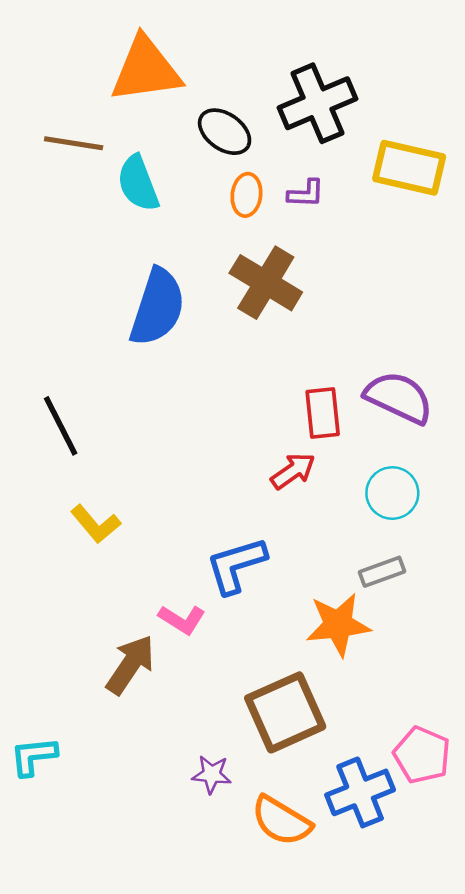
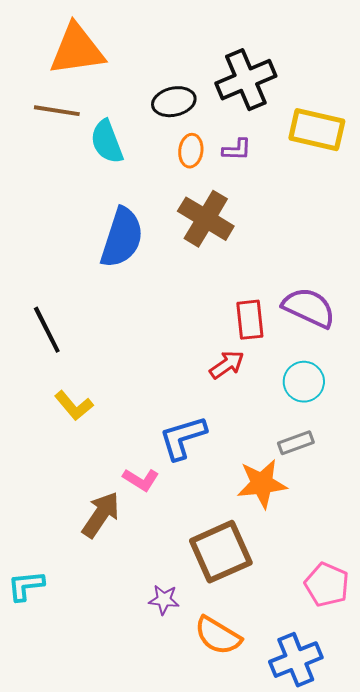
orange triangle: (146, 70) -> (77, 50), moved
black ellipse: (225, 132) -> (174, 102), turned -48
blue cross: (360, 792) -> (296, 660), moved

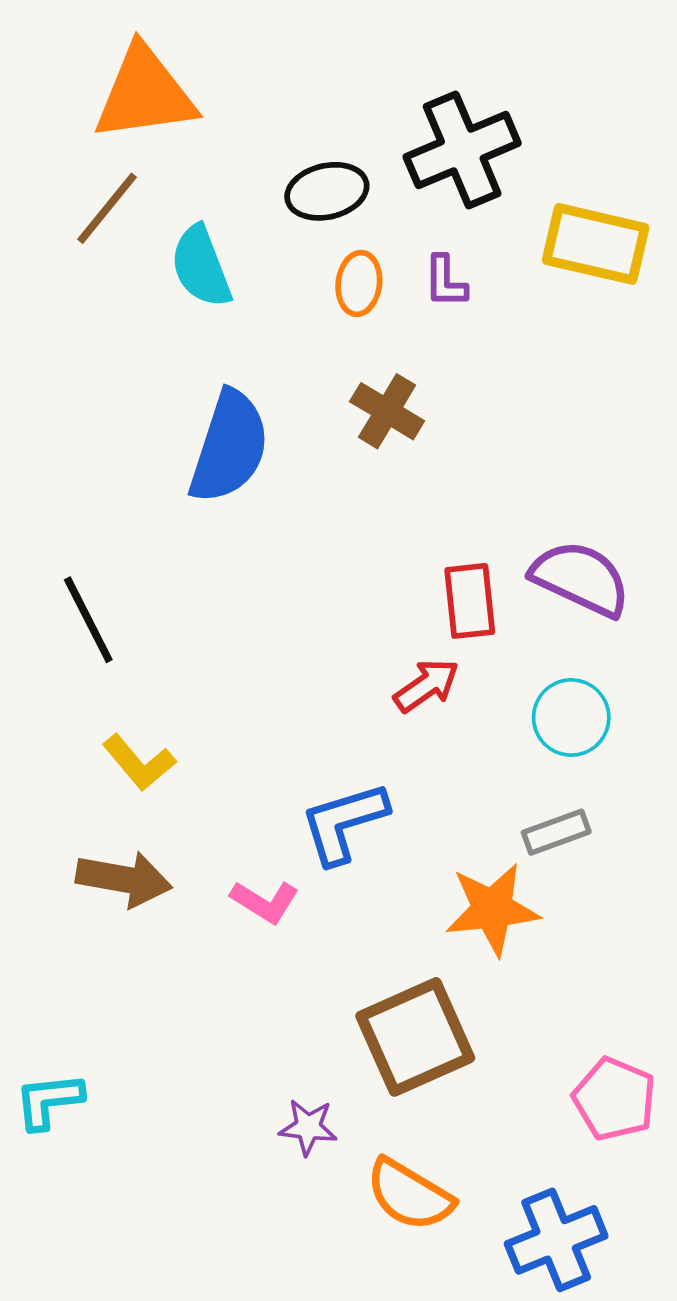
brown line: (57, 111) -> (107, 208), turned -60
purple L-shape: (237, 150) -> (445, 282), turned 88
brown cross: (206, 219) -> (387, 411), size x0.7
brown arrow: (101, 515) -> (124, 879), moved, turned 66

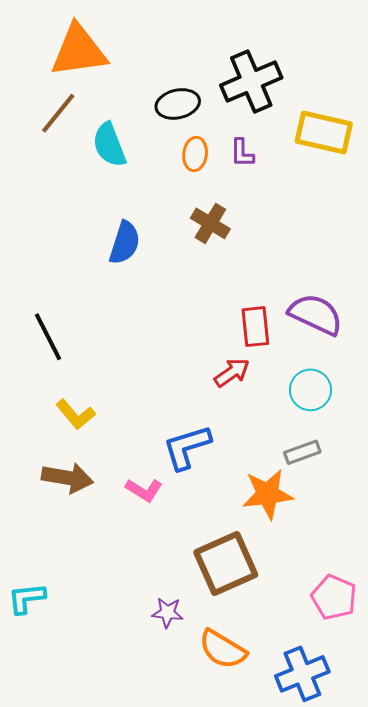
blue semicircle: (229, 447) -> (125, 243), size x0.7

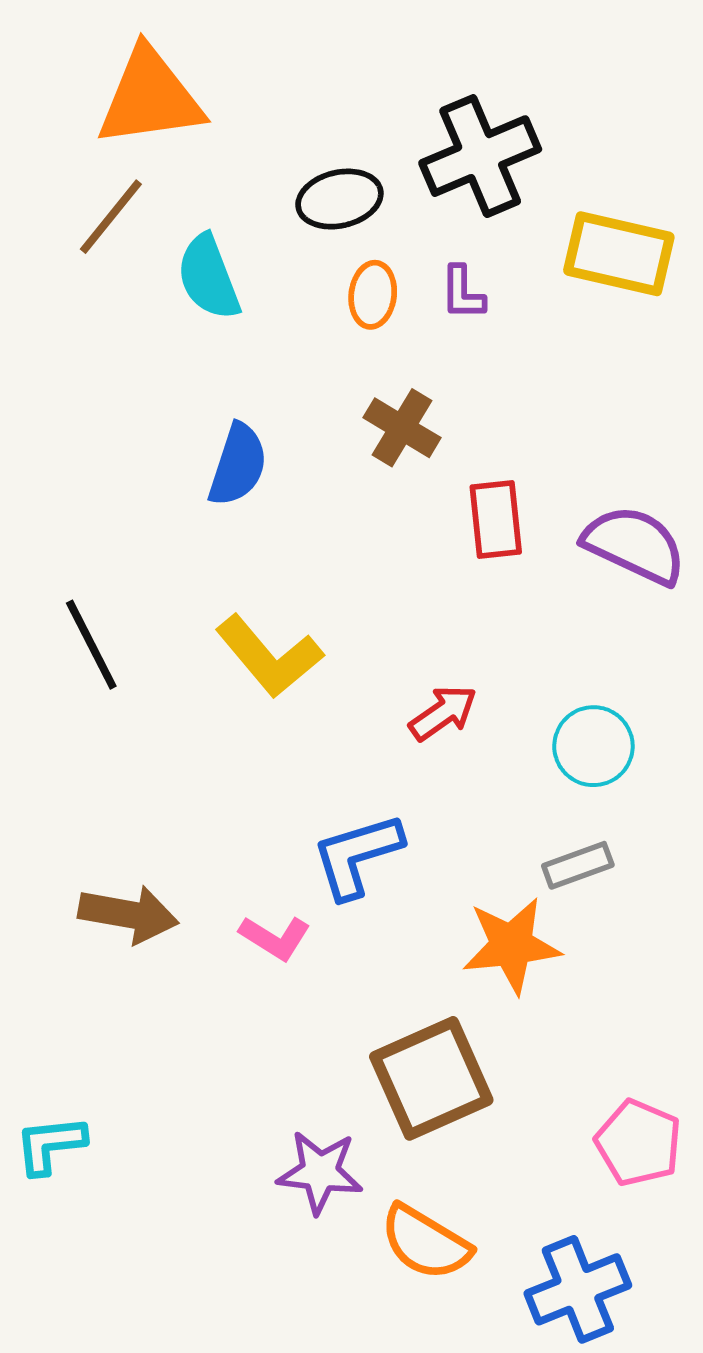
purple semicircle: (316, 314) -> (635, 545), moved
red rectangle: (255, 327) -> (496, 519), moved
yellow L-shape: (76, 414) -> (269, 656), moved, size x1.4
purple star: (167, 613) -> (320, 1172), size x1.4

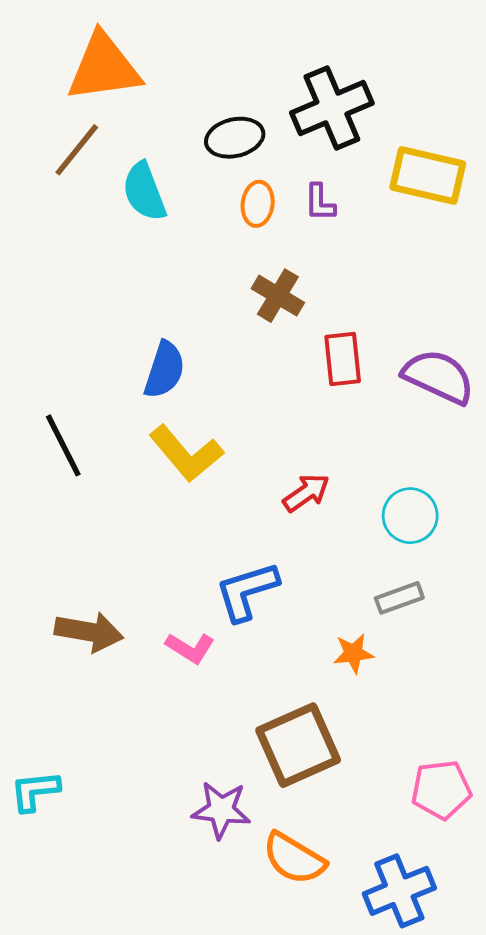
blue semicircle: (238, 465) -> (164, 370), moved
orange star: (511, 945) -> (353, 653), size x0.6
pink pentagon: (638, 1143) -> (441, 790), turned -30

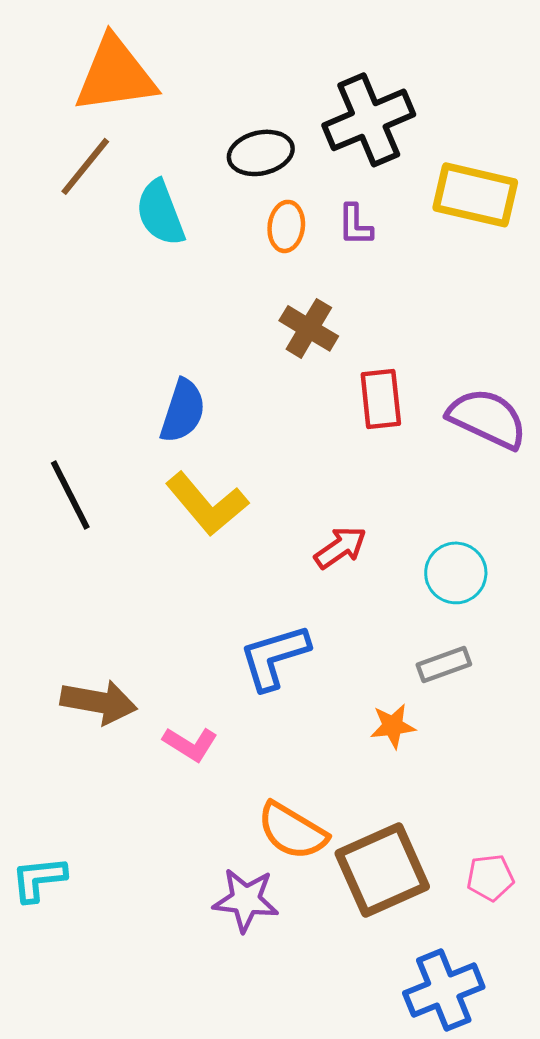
pink L-shape: (190, 648) -> (190, 744), moved
brown square: (298, 745) -> (382, 870), moved
pink pentagon: (441, 790) -> (490, 878), size x0.7
orange semicircle: (294, 858) -> (292, 831), moved

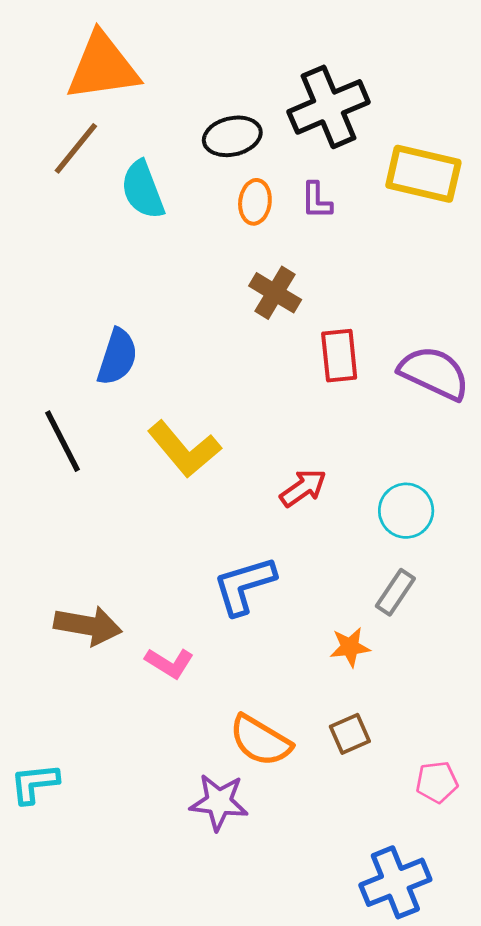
blue semicircle: (183, 411) -> (117, 357), moved
gray rectangle: (444, 664) -> (395, 592), turned -36
brown square: (382, 870) -> (350, 734), moved, size x0.5

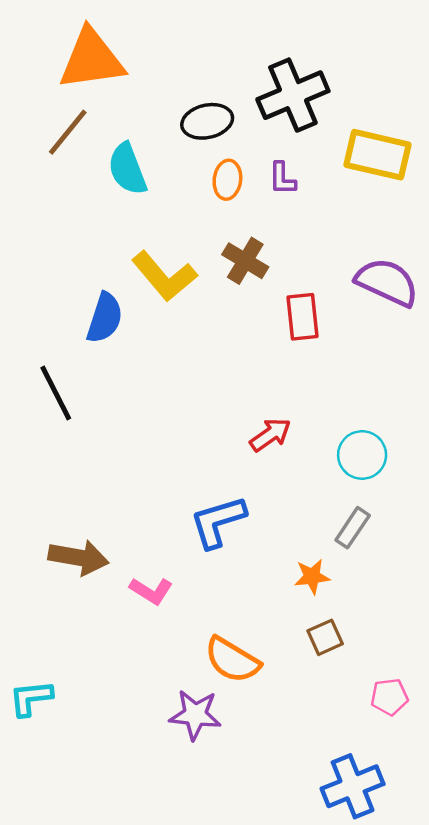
purple semicircle: (434, 373) -> (387, 282), moved
yellow L-shape: (184, 449) -> (164, 276), moved
brown square: (350, 734) -> (325, 637), moved

